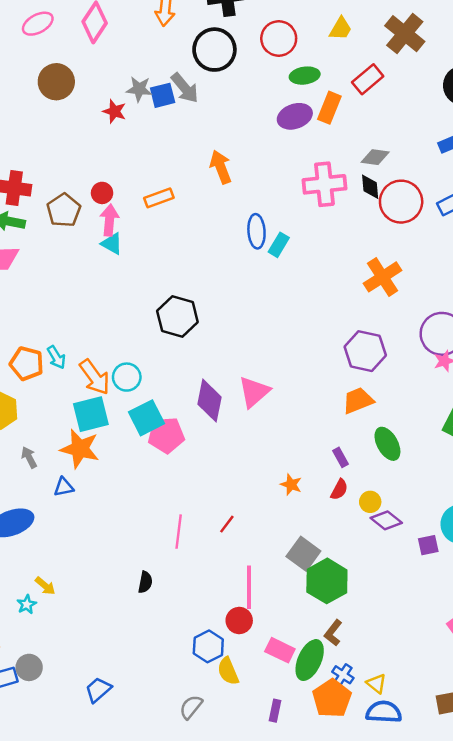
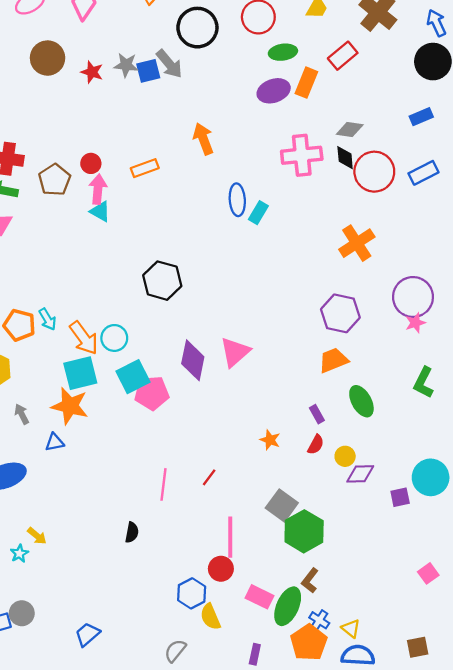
red star: (114, 111) -> (92, 72), moved
purple diamond: (386, 520) -> (360, 474), turned -40

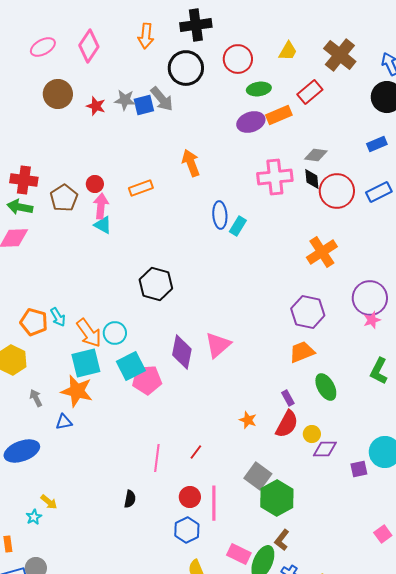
orange rectangle: (306, 83) -> (279, 115), turned 45
red semicircle: (316, 445) -> (287, 424), size x1.6
red circle: (221, 569) -> (190, 497), moved
blue hexagon: (192, 593) -> (187, 530), moved

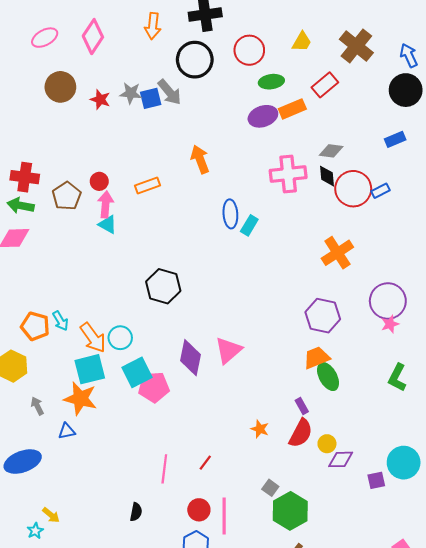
blue rectangle: (379, 192) -> (380, 191), moved, size x0.7
green ellipse: (326, 387) -> (328, 377), moved
gray square: (258, 476) -> (270, 488), size x0.6

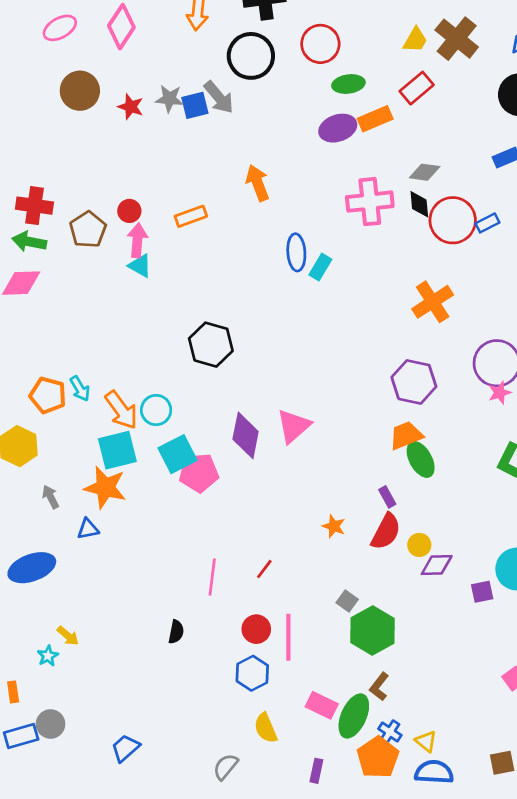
yellow trapezoid: (302, 42) -> (415, 40), moved

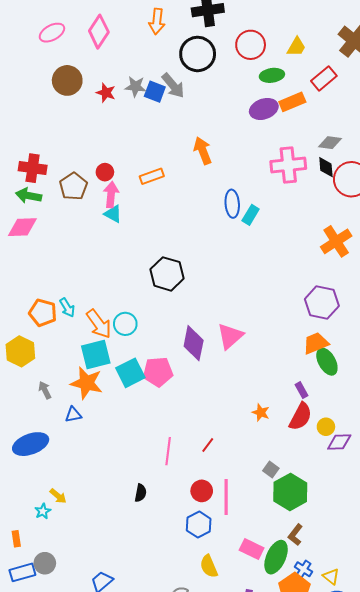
yellow trapezoid: (415, 40) -> (296, 47), moved
blue square: (195, 105) -> (155, 92), turned 35
cyan square: (177, 454) -> (130, 373), moved

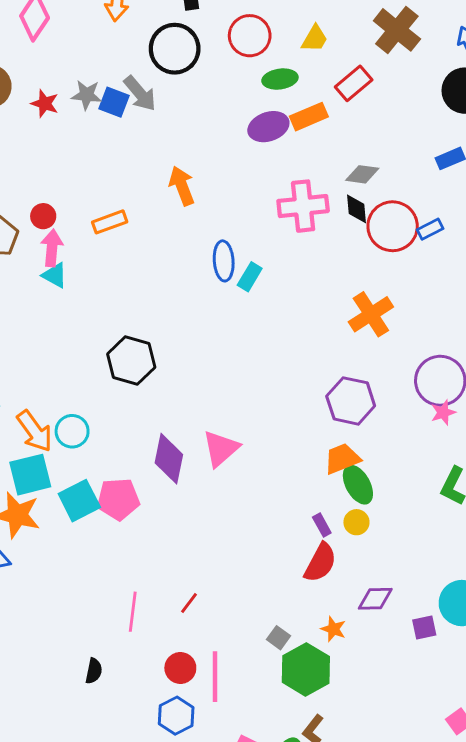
orange star: (261, 412) -> (333, 629), moved
yellow circle: (326, 427) -> (356, 522), moved

